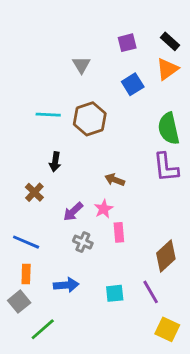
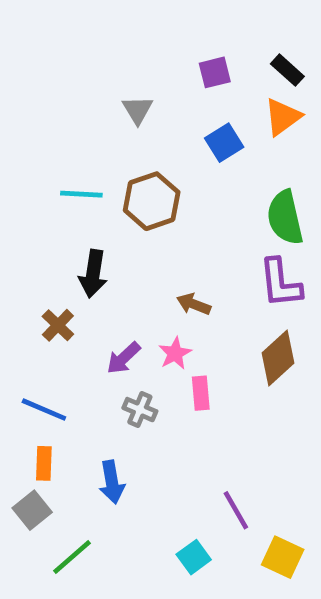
black arrow: (55, 162) -> (93, 274), size x1.4
brown diamond: (166, 256) -> (278, 358), moved
blue arrow: (66, 285) -> (112, 482), turned 85
purple line: (151, 292) -> (236, 510), moved
cyan square: (115, 293) -> (194, 557), moved, turned -30

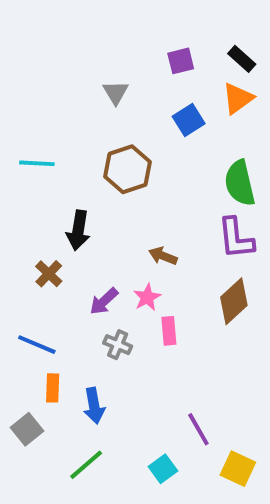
cyan line: (81, 194) -> (37, 163), moved
orange rectangle: (44, 463) -> (53, 388), moved
green line: (72, 557) -> (86, 465), moved

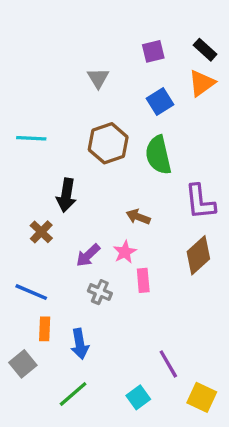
green semicircle: (240, 183) -> (158, 155), moved

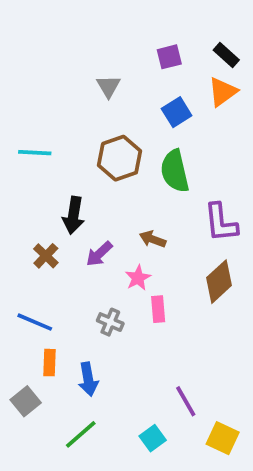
purple arrow: (88, 255) -> (99, 254), moved

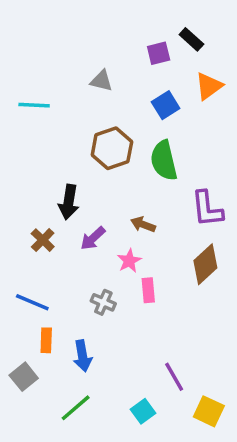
black rectangle: (226, 55) -> (191, 39), moved
gray triangle: (108, 86) -> (102, 81), turned -45
cyan line: (35, 153) -> (34, 105), moved

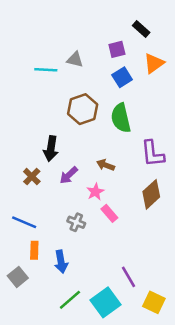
purple square: (159, 53) -> (117, 49), moved
cyan line: (34, 105) -> (46, 70), moved
pink rectangle: (148, 290) -> (109, 213), turned -36
green line: (76, 408) -> (70, 300), moved
cyan square: (143, 411) -> (106, 302), size x1.6

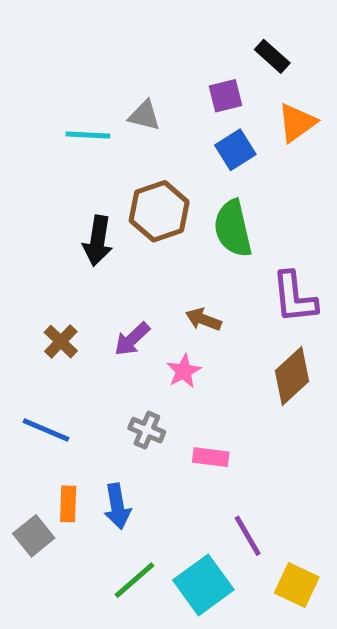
black arrow: (51, 149) -> (98, 241), moved
pink rectangle: (109, 213) -> (211, 457), moved, turned -42
orange rectangle: (34, 250) -> (68, 504), moved

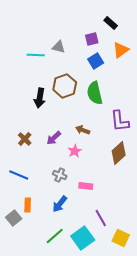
blue arrow: (117, 506) -> (60, 204), moved, turned 48

